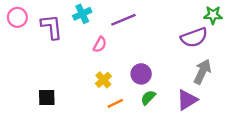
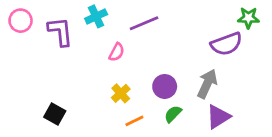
gray arrow: (202, 72) -> (207, 84), moved
black square: (47, 97) -> (55, 114), turned 30

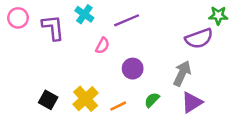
cyan cross: (96, 16) -> (84, 14), turned -30
purple circle: (165, 86) -> (133, 69), moved
yellow cross: (121, 93) -> (86, 99), moved, size x1.5

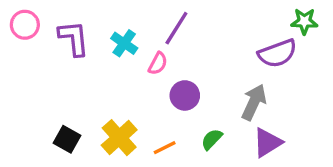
cyan cross: (84, 14) -> (124, 43), moved
purple line: (127, 20) -> (176, 28), turned -35
pink semicircle: (102, 46) -> (158, 63), moved

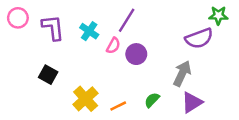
purple circle: (185, 95) -> (136, 54), moved
black square: (67, 139) -> (48, 75), moved

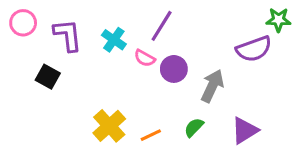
pink semicircle: (113, 46) -> (145, 58), turned 91
gray arrow: (182, 73) -> (212, 86), moved
black square: (48, 75) -> (48, 77), moved

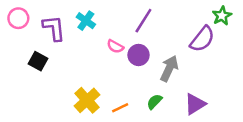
green star: (278, 20) -> (222, 16), turned -30
purple line: (162, 26) -> (143, 21), moved
cyan cross: (114, 40) -> (86, 21), moved
purple semicircle: (254, 49) -> (202, 39), turned -32

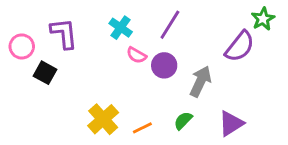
pink circle: (18, 18) -> (22, 46), moved
cyan cross: (86, 21) -> (121, 28), moved

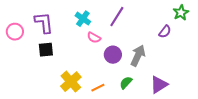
purple semicircle: (240, 46) -> (165, 32), size x0.6
purple circle: (164, 65) -> (113, 55), moved
black square: (45, 73) -> (46, 50), moved, turned -35

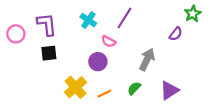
pink semicircle: (94, 38) -> (109, 41), moved
purple circle: (113, 55) -> (98, 62), moved

